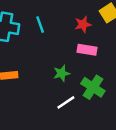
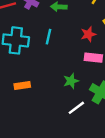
cyan line: (40, 25) -> (49, 37), turned 35

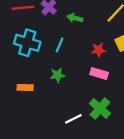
green star: (71, 81) -> (57, 75), moved

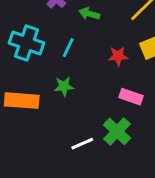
pink rectangle: (99, 74) -> (131, 97), moved
orange rectangle: (25, 87) -> (22, 101), size x1.6

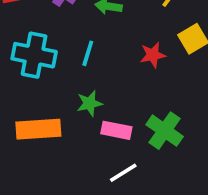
pink rectangle: (131, 97) -> (116, 130), moved
green cross: (117, 131) -> (165, 131), moved

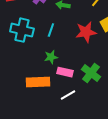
red star: (153, 55) -> (86, 32), size x1.5
orange rectangle: (38, 129) -> (38, 82), moved

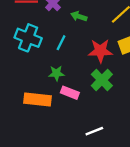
green cross: (91, 73) -> (102, 80), moved
white line: (68, 95) -> (94, 131), moved

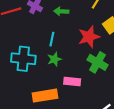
cyan cross: (28, 38) -> (23, 59), moved
green star: (56, 73) -> (54, 59), moved

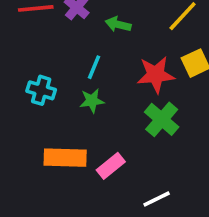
cyan cross: (23, 59) -> (41, 90), size x0.7
pink rectangle: (72, 82) -> (111, 166), moved, turned -56

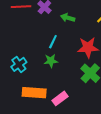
cyan cross: (41, 90) -> (19, 64), moved, turned 35

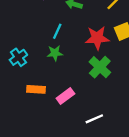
orange rectangle: (34, 93) -> (36, 89), size x0.7

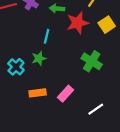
red star: (97, 38) -> (78, 23), moved
green star: (55, 53) -> (39, 58), moved

